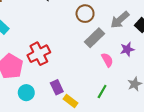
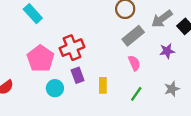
pink semicircle: (107, 60) -> (134, 63), moved
purple rectangle: (57, 87) -> (78, 75), moved
yellow rectangle: (70, 101) -> (103, 85), moved, turned 48

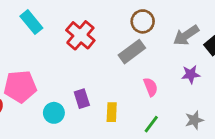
gray rectangle: (133, 36) -> (132, 52), moved
red cross: (72, 48) -> (80, 35), moved, turned -30
pink pentagon: (40, 59) -> (20, 87), moved, turned 30

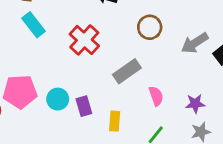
gray rectangle: (132, 52) -> (127, 71), moved
purple star: (191, 74) -> (195, 104), moved
cyan circle: (54, 113) -> (58, 99), moved

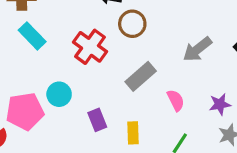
brown circle: (150, 27) -> (132, 24), moved
gray arrow: (195, 43) -> (197, 49), moved
cyan circle: (58, 99) -> (59, 94), moved

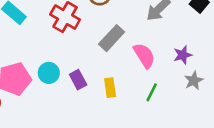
cyan circle: (59, 94) -> (49, 73), moved
pink semicircle: (176, 100) -> (144, 56), size x1.4

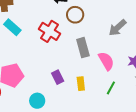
gray rectangle: (112, 38) -> (83, 48), turned -60
cyan circle: (49, 73) -> (37, 101), moved

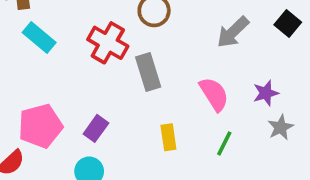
gray rectangle: (83, 48) -> (148, 72), moved
purple rectangle: (58, 77) -> (96, 128), moved, turned 64

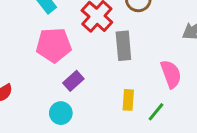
pink pentagon: (40, 126) -> (54, 45), moved
green line: (224, 143) -> (156, 112), moved

